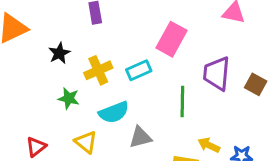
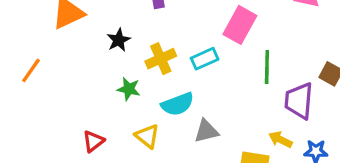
purple trapezoid: (217, 73) -> (299, 101), moved
green line: (182, 101) -> (267, 67), moved

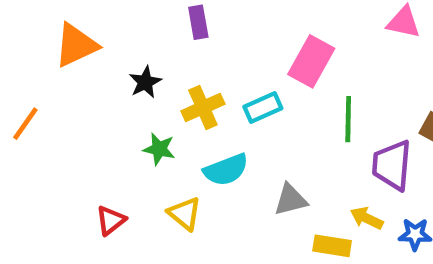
gray triangle: (206, 131) -> (291, 200), moved

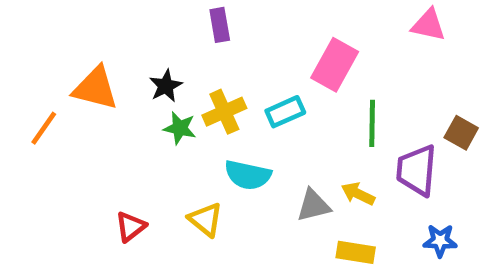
orange triangle: (76, 45) -> (95, 88), moved, turned 39
green star: (159, 149) -> (180, 128), moved
cyan semicircle: (226, 170) -> (248, 175), turned 33
yellow arrow: (367, 218) -> (358, 194), moved

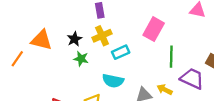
yellow cross: (224, 112) -> (102, 36), moved
cyan rectangle: (285, 112) -> (121, 52), moved
purple trapezoid: (417, 170) -> (192, 79), turned 110

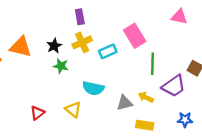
pink rectangle: (154, 29) -> (135, 36), turned -60
cyan rectangle: (121, 52) -> (108, 51), moved
purple trapezoid: (192, 79) -> (174, 86), turned 120

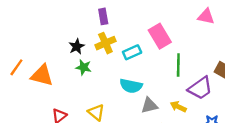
orange triangle: (21, 47) -> (42, 75), moved
cyan semicircle: (93, 88) -> (131, 86), moved
yellow arrow: (146, 97) -> (178, 107), moved

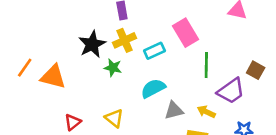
black star: (77, 47) -> (92, 44), size x1.5
green star: (84, 67) -> (113, 68), moved
cyan semicircle: (131, 86) -> (153, 88), turned 140

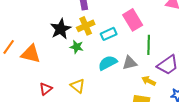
gray triangle: (174, 110) -> (130, 63), moved

